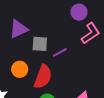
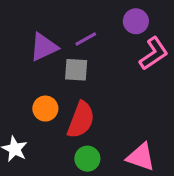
purple line: (60, 52) -> (86, 39), moved

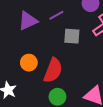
gray square: (76, 70) -> (72, 36), moved

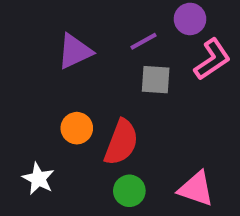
purple line: (56, 15) -> (144, 41), moved

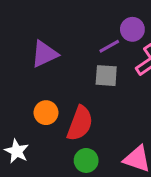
purple line: (144, 41) -> (109, 46), moved

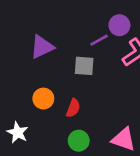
gray square: (106, 76) -> (84, 66), moved
red semicircle: (80, 123) -> (73, 108), size x0.6

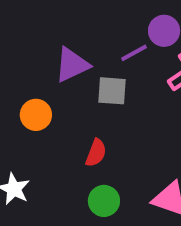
purple triangle: (42, 47) -> (72, 65), moved
orange circle: (43, 99) -> (36, 115), moved

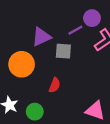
orange circle: (36, 115) -> (22, 64), size x1.5
green circle: (104, 201) -> (35, 112), moved

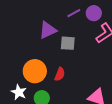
purple line: (75, 30) -> (74, 13), moved
orange circle: (22, 64) -> (35, 71), moved

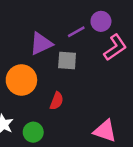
purple line: (74, 13) -> (76, 32), moved
orange circle: (35, 71) -> (21, 80), moved

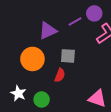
gray square: (67, 60) -> (68, 56), moved

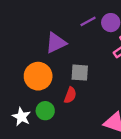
purple line: (75, 22) -> (88, 21), moved
green circle: (42, 99) -> (45, 111), moved

